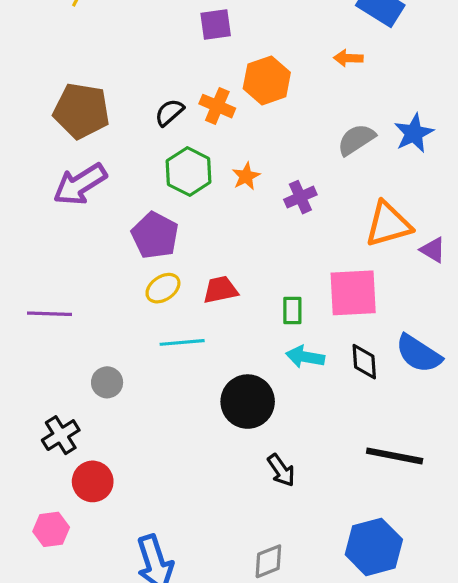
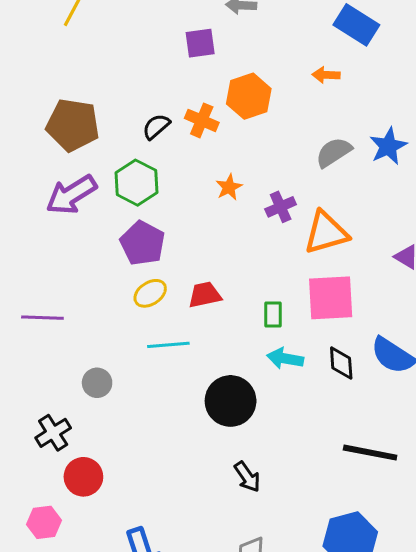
green hexagon: (189, 172) -> (136, 183), moved
orange triangle: (388, 224) -> (326, 233), moved
black arrow: (281, 470) -> (247, 477), moved

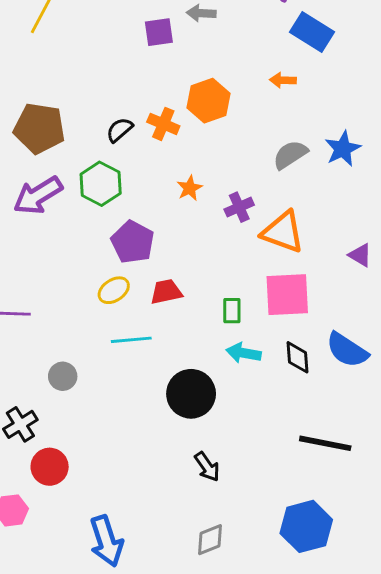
purple square: (200, 43) -> (159, 32), moved
orange triangle: (326, 233) -> (283, 232), turned 36
purple pentagon: (143, 243) -> (133, 242), moved

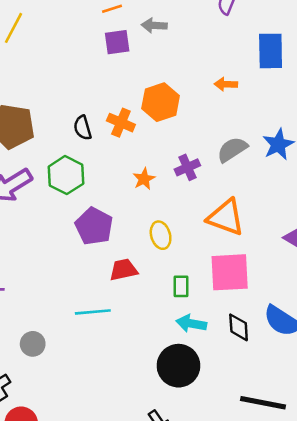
blue rectangle: (312, 32) -> (271, 51), moved, turned 57
black semicircle: (120, 130) -> (83, 128), turned -65
purple cross: (239, 207) -> (187, 167), moved
yellow ellipse: (114, 290) -> (161, 235), moved, turned -72
black circle: (191, 394) -> (178, 366), moved

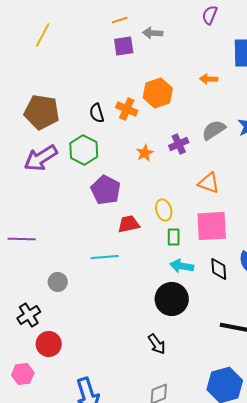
orange triangle: (226, 217) -> (209, 183), size x0.7
yellow ellipse: (161, 235) -> (164, 210), moved

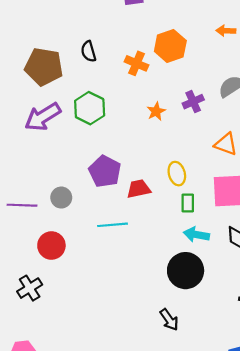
black semicircle: (97, 113) -> (88, 51), moved
purple pentagon: (106, 190) -> (105, 171), moved
gray circle: (58, 282) -> (61, 198), moved
red circle: (49, 344) -> (51, 246), moved

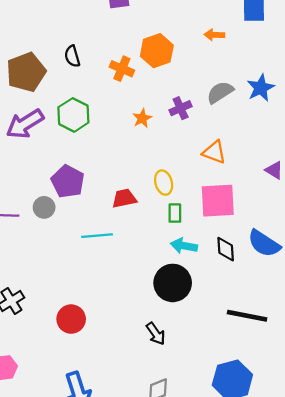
brown pentagon: (44, 67) -> (26, 72), turned -30
purple pentagon: (105, 171) -> (68, 181), moved
red circle: (51, 246) -> (71, 319), moved

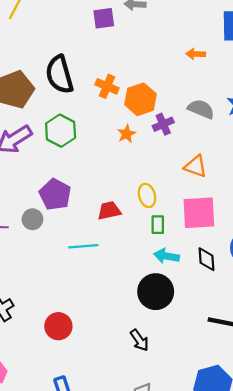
orange hexagon: (157, 51) -> (141, 99), moved
black semicircle: (72, 56) -> (59, 74), size x1.8
gray semicircle: (220, 92) -> (201, 109), turned 56

